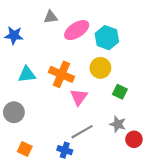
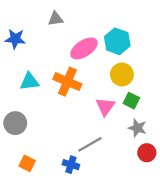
pink ellipse: (77, 30) -> (84, 48), moved
yellow circle: (100, 68) -> (122, 74), moved
pink triangle: (79, 97) -> (105, 107), moved
gray star: (118, 124) -> (137, 128), moved

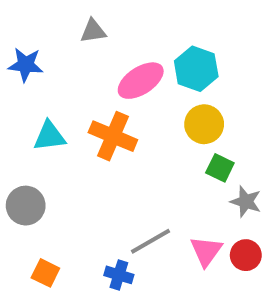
pink triangle: (105, 107) -> (206, 251), moved
gray star: (137, 128) -> (246, 202), moved

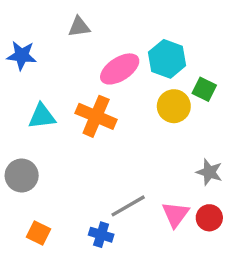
green square: (220, 168) -> (204, 89), moved

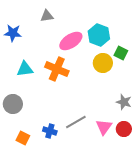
blue cross: (101, 235) -> (50, 131), moved

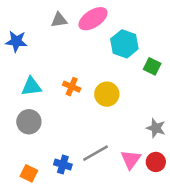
pink ellipse: (71, 41) -> (93, 19), moved
yellow circle: (103, 63) -> (107, 94), moved
orange cross: (57, 69) -> (72, 87), size x0.6
gray circle: (13, 104) -> (29, 122), moved

